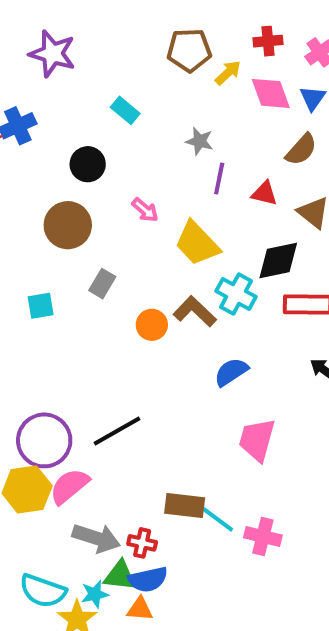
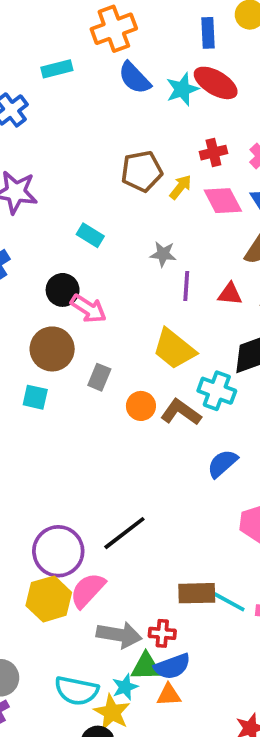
pink arrow: (145, 210) -> (88, 309), moved, size x1.4
gray rectangle: (102, 284) -> (99, 377), moved
cyan square: (41, 306) -> (35, 397), moved, turned 30
orange circle: (152, 325) -> (141, 406), moved

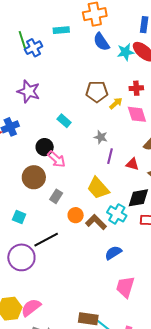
cyan square: (35, 397) -> (19, 217), moved
black line: (124, 533) -> (46, 240), moved
purple circle: (58, 551) -> (21, 257), moved

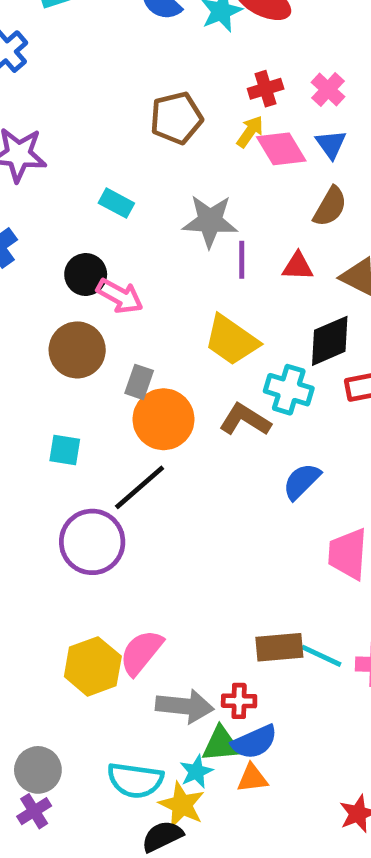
yellow arrow: (116, 103) -> (250, 132), moved
gray star: (101, 137) -> (210, 221), size x1.6
orange circle: (76, 215) -> (164, 419), moved, size x1.6

